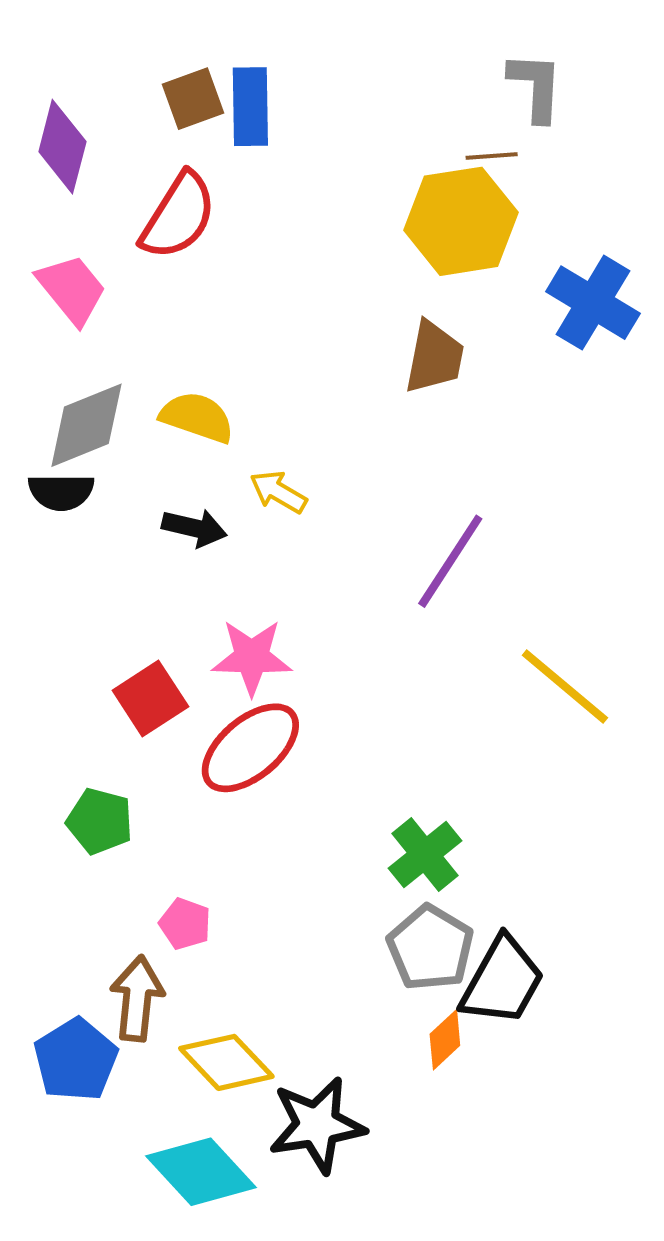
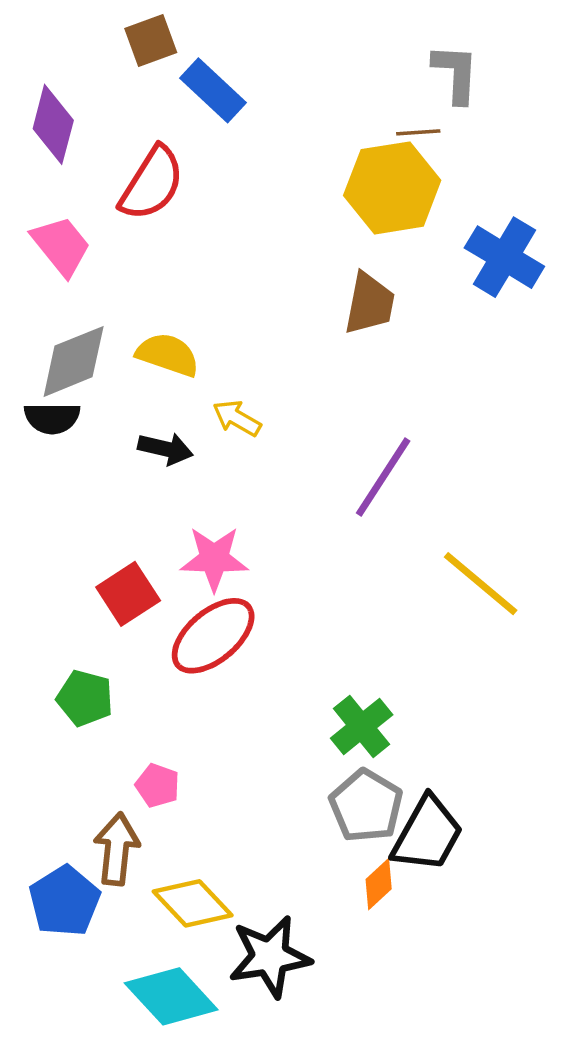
brown square: (193, 99) -> (151, 41), moved
blue rectangle: (250, 107) -> (213, 90), turned -46

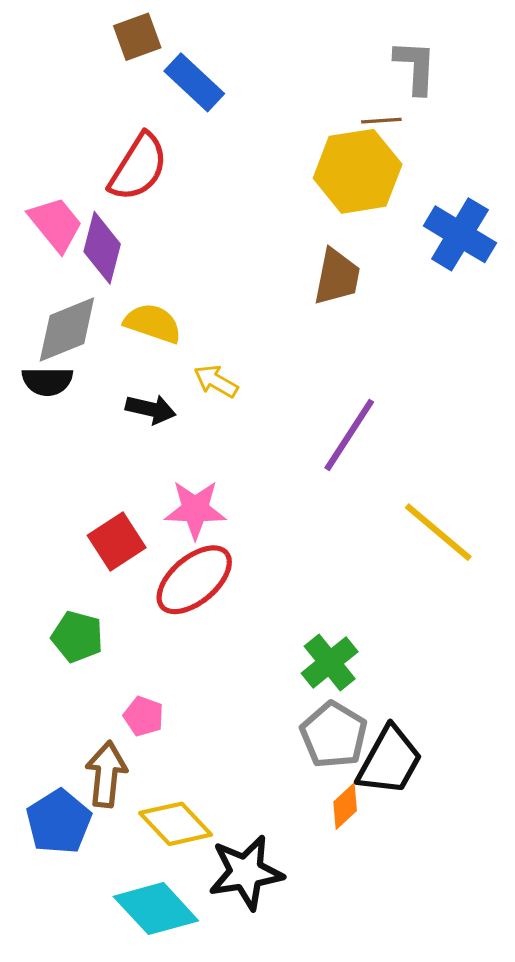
purple diamond: (53, 124) -> (102, 248), moved

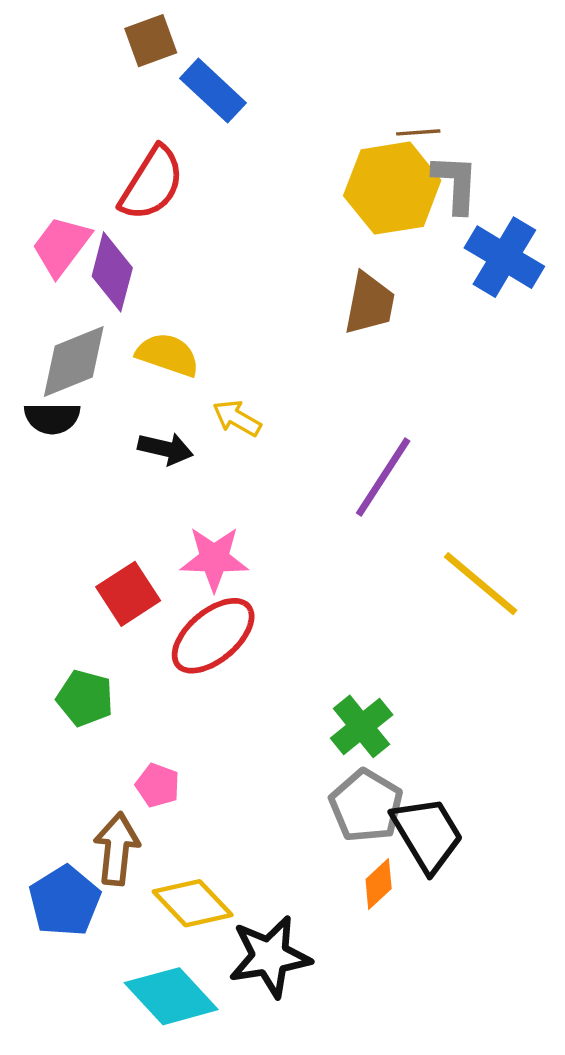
gray L-shape: (415, 67) -> (456, 183), moved
pink trapezoid: (56, 224) -> (61, 246), turned -104
black trapezoid: (390, 761) -> (427, 834), turned -60

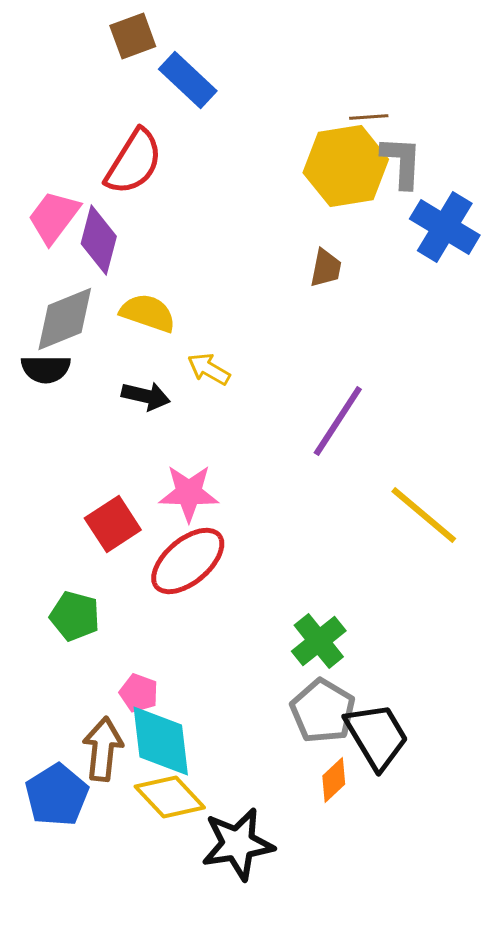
brown trapezoid: (370, 304) -> (326, 268), size x0.7
cyan diamond: (171, 996) -> (161, 741), moved, turned 36

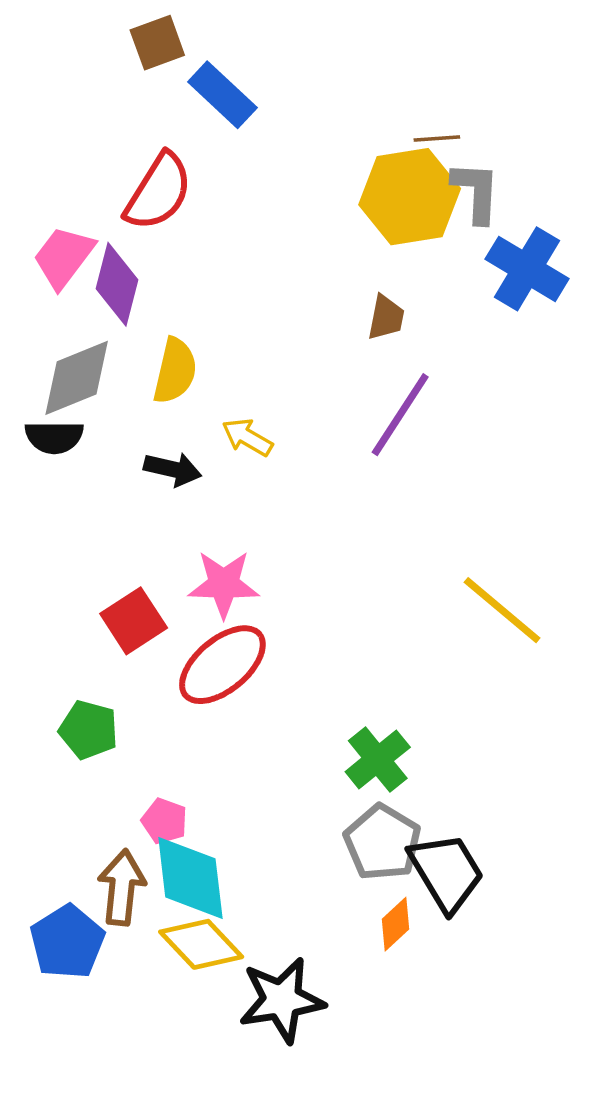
yellow semicircle: (148, 313) -> (175, 371), turned 84
purple line: (338, 421) -> (400, 415), moved

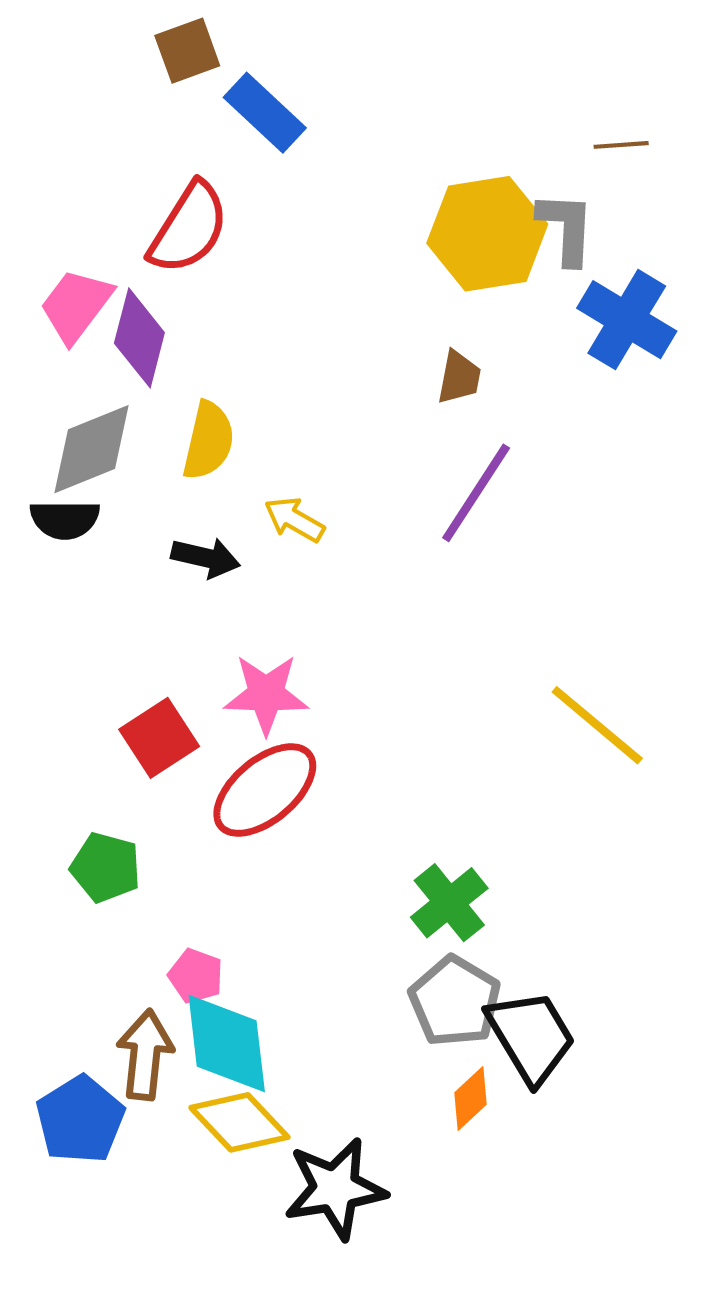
brown line: (437, 139) -> (621, 145), moved

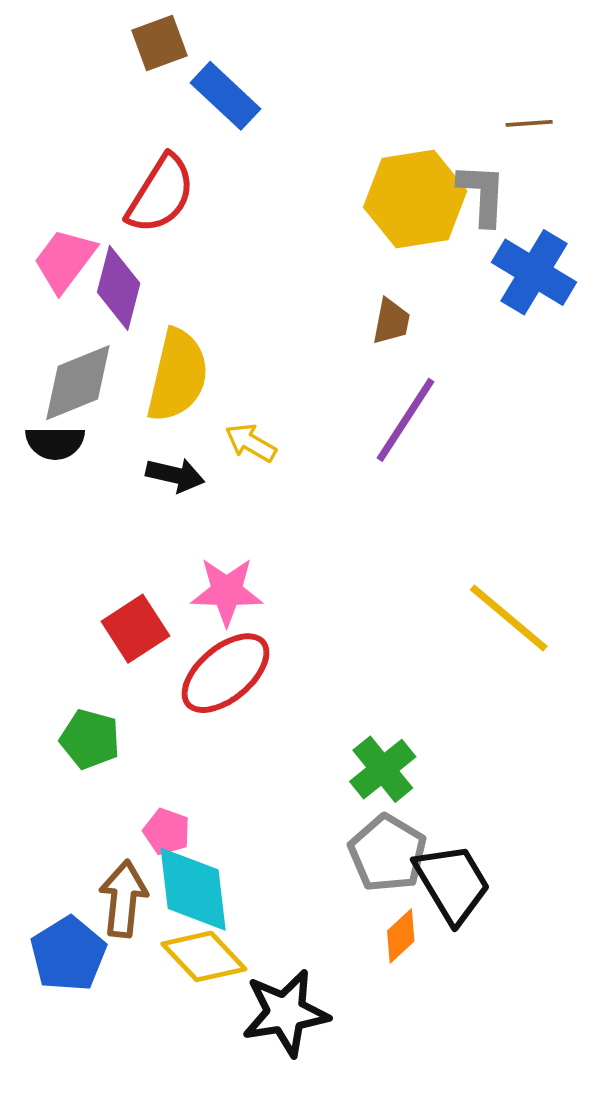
yellow semicircle: (208, 441) -> (177, 375), size x1.4

